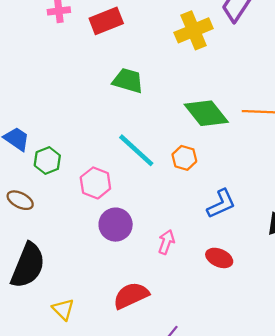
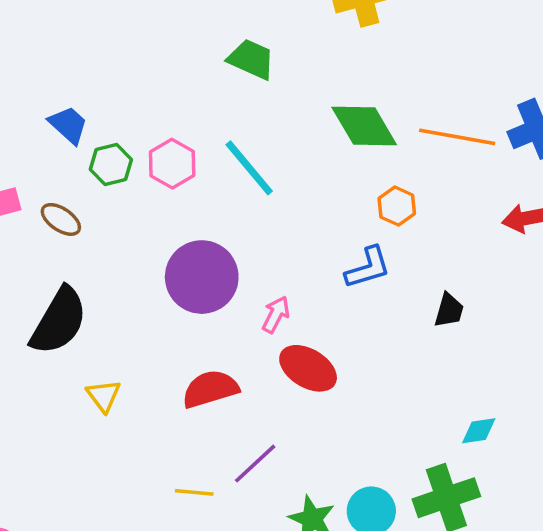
orange hexagon: (184, 158) -> (397, 206), moved
pink hexagon: (95, 183) -> (172, 164), moved
purple circle: (116, 225) -> (202, 277), size x1.4
red ellipse: (219, 258) -> (308, 368), moved, size x1.4

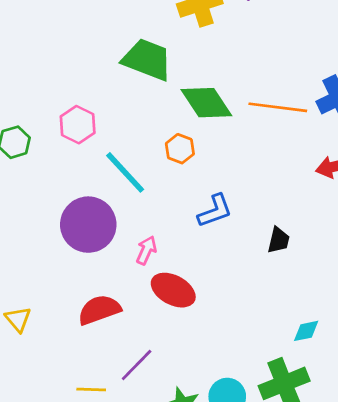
green trapezoid: (251, 59) -> (147, 60), moved, size x1.4
pink hexagon: (172, 164) -> (78, 125), moved
cyan line: (249, 168) -> (125, 172), moved
orange hexagon: (397, 206) -> (180, 149), moved

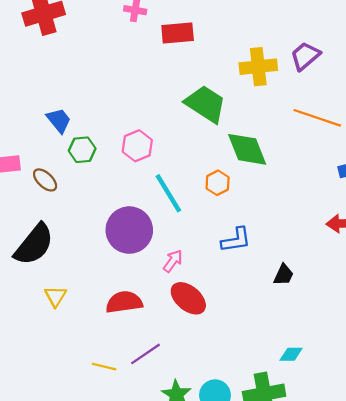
orange line: (278, 107) -> (317, 118), moved

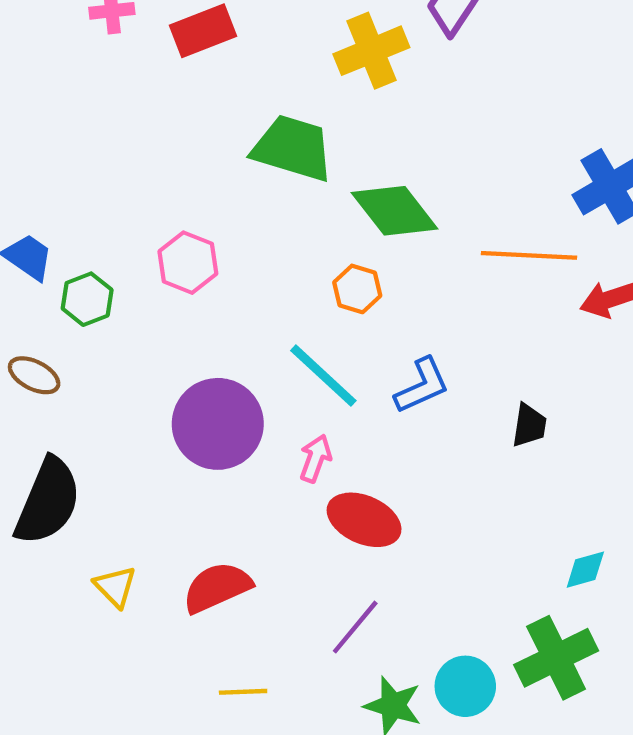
orange line: (317, 118) -> (529, 255), moved
cyan line: (168, 193) -> (323, 376), moved
red semicircle: (124, 302) -> (217, 587), moved
purple line: (146, 354) -> (355, 627), moved

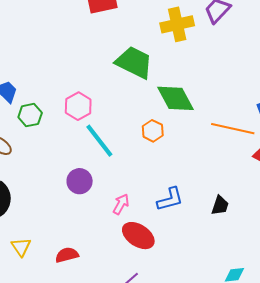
cyan line: (323, 376) -> (99, 141), moved
blue L-shape: (422, 386) -> (170, 199), moved
purple circle: (218, 424) -> (80, 181), size x0.6
red semicircle: (217, 587) -> (67, 255), size x0.7

